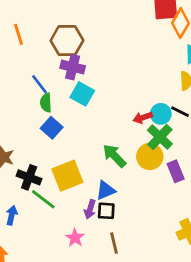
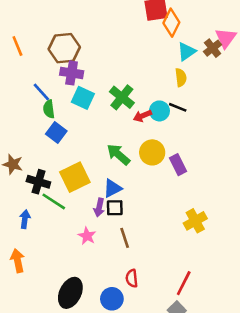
green cross: (160, 137) -> (122, 97), moved

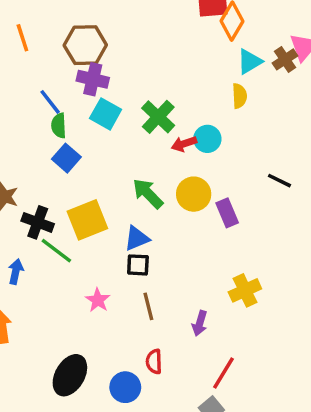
black line: (178, 107) -> (279, 181), moved
purple arrow: (99, 207) -> (200, 323), moved

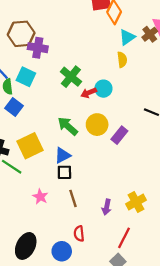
purple cross: (93, 79) -> (38, 48), moved
cyan square: (106, 114) -> (26, 77), moved
purple rectangle: (227, 213) -> (119, 135), turned 66
yellow cross: (245, 290) -> (136, 202), moved

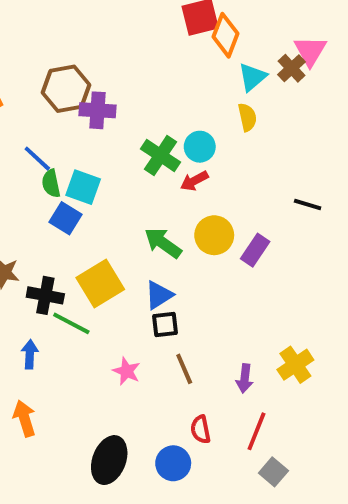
cyan square: (26, 77) -> (83, 187), moved
cyan circle: (103, 89) -> (200, 147), moved
red line: (124, 238) -> (256, 431), moved

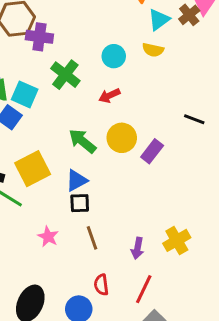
yellow semicircle: (247, 117) -> (153, 50), turned 110
cyan circle: (200, 147) -> (114, 56), moved
green cross: (161, 156) -> (65, 75), moved

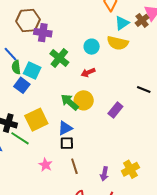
yellow semicircle: (153, 50) -> (118, 43), size x1.5
yellow circle: (122, 138) -> (84, 100), moved

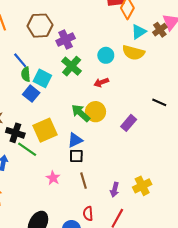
purple cross: (43, 33) -> (66, 40), moved, turned -36

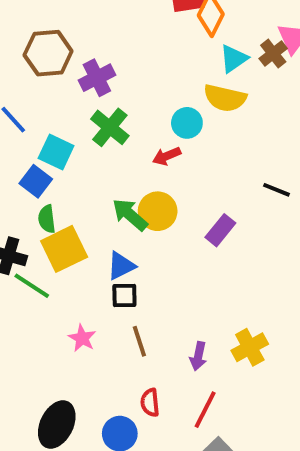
cyan circle: (106, 55) -> (187, 123), moved
green semicircle: (26, 74) -> (47, 219), moved

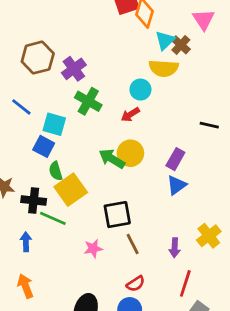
brown cross: (273, 53) -> (181, 45), moved
blue triangle: (121, 266) -> (177, 185), moved
black square: (124, 295) -> (117, 215), size x1.5
pink star: (82, 338) -> (93, 248), turned -30
red semicircle: (150, 403) -> (136, 284), moved, turned -108

